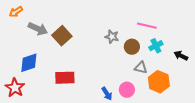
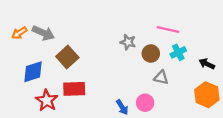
orange arrow: (16, 12) -> (19, 33), moved
brown square: (62, 36) -> (67, 57), moved
orange hexagon: (159, 82) -> (207, 95), moved
red star: (15, 88) -> (47, 100), moved

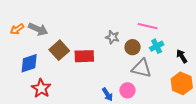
black arrow: (207, 64) -> (182, 56), turned 32
gray triangle: (161, 78) -> (142, 68), size x1.5
red rectangle: (74, 89) -> (84, 56), moved

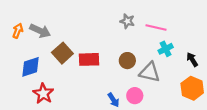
orange arrow: (17, 29) -> (18, 31), turned 144
gray star: (112, 37) -> (127, 21), moved
brown circle: (133, 47) -> (127, 61), moved

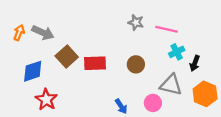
black arrow: (192, 59) -> (195, 63), moved, turned -128
gray triangle: (150, 72) -> (171, 85), moved
pink circle: (135, 96) -> (153, 103), moved

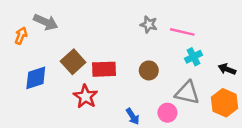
gray arrow: (43, 33) -> (46, 22), moved
black arrow: (195, 63) -> (227, 69), moved, turned 91
red star: (46, 100) -> (85, 97), moved

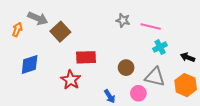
brown square: (73, 62) -> (60, 32), moved
brown circle: (149, 70) -> (126, 68), moved

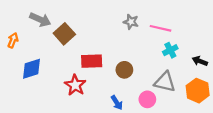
orange arrow: (17, 30) -> (13, 40), moved
brown circle: (126, 68) -> (124, 70), moved

